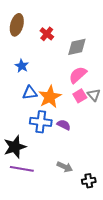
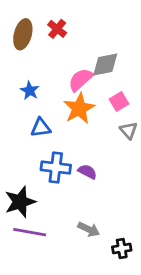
red cross: (47, 34) -> (57, 29), moved
pink semicircle: (78, 75) -> (81, 80), moved
pink square: (80, 96) -> (119, 102), moved
orange star: (50, 97) -> (79, 108), moved

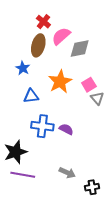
brown ellipse: (23, 34) -> (38, 45), moved
pink semicircle: (81, 80) -> (61, 36), moved
pink square: (119, 102) -> (89, 85), moved

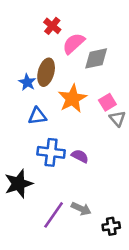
brown ellipse: (38, 45) -> (46, 72), moved
purple line: (23, 175) -> (54, 215), moved, turned -65

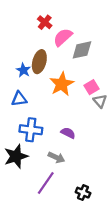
blue triangle: (37, 116) -> (19, 99), moved
blue cross: (51, 152) -> (31, 130), moved
gray arrow: (81, 209) -> (56, 157), moved
black cross: (111, 226) -> (83, 193), moved, turned 32

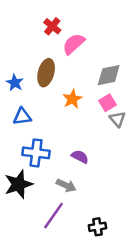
gray diamond: (82, 50) -> (109, 75), moved
blue star: (23, 70) -> (15, 83), moved
orange star: (62, 84) -> (72, 99), size x0.7
black cross: (83, 193) -> (97, 227), turned -32

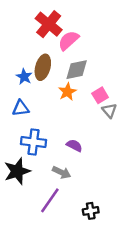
red cross: (52, 26) -> (49, 24), size x1.6
gray diamond: (109, 75) -> (77, 70), moved
blue star: (15, 83) -> (24, 77), moved

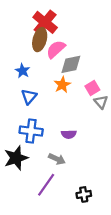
pink semicircle: (69, 40) -> (56, 49), moved
brown ellipse: (43, 67) -> (40, 40), moved
blue triangle: (21, 108) -> (29, 97), moved, turned -42
purple semicircle: (74, 146) -> (69, 134), turned 152

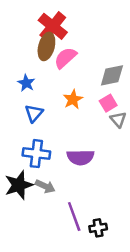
gray diamond: (71, 64) -> (112, 75), moved
purple semicircle: (69, 134) -> (80, 157), size x1.5
gray arrow: (57, 159) -> (45, 186), moved
purple line: (46, 185) -> (74, 217), moved, turned -55

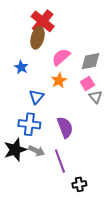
pink semicircle: (65, 58) -> (61, 57), moved
blue triangle: (34, 113) -> (36, 97), moved
purple semicircle: (80, 157) -> (65, 127), turned -110
purple line: (74, 217) -> (60, 161), moved

